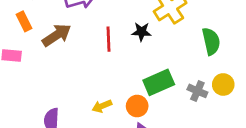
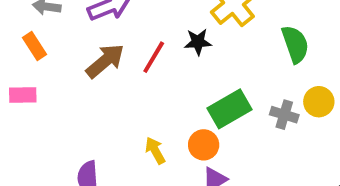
brown arrow: (57, 35) -> (105, 61), moved
red line: (108, 39) -> (154, 57), turned 40
yellow arrow: (102, 106) -> (155, 151), turned 90

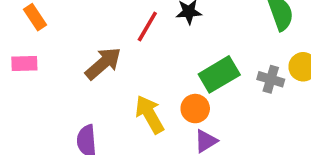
brown arrow: (105, 61) -> (103, 63), moved
yellow arrow: (155, 151) -> (150, 114), size x1.5

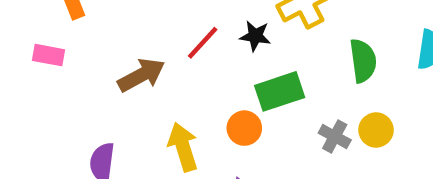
green rectangle: (219, 74) -> (280, 91), moved
orange circle: (195, 109) -> (244, 128), moved

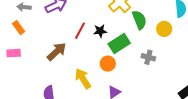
black star: (255, 36) -> (100, 31), moved
green semicircle: (363, 61) -> (139, 20), moved
yellow circle: (376, 130) -> (164, 29), moved

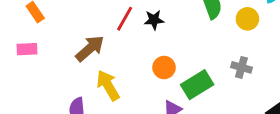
green rectangle: (119, 44) -> (197, 85), moved
gray cross: (148, 57) -> (241, 67), moved
yellow arrow: (83, 79) -> (108, 85), moved

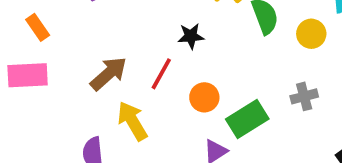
red line: (125, 19) -> (161, 74), moved
pink rectangle: (27, 49) -> (28, 75), size x1.5
gray cross: (241, 67) -> (304, 96), turned -30

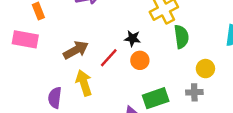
yellow circle: (311, 34) -> (205, 69), moved
orange circle: (204, 97) -> (140, 60), moved

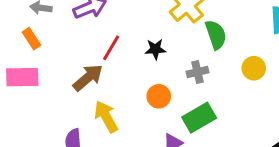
red line: (109, 58) -> (111, 48), moved
orange circle: (140, 60) -> (159, 96), moved
gray cross: (194, 92) -> (197, 72), moved

